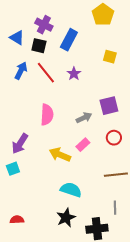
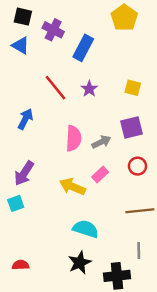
black square: (39, 46) -> (23, 17), moved
yellow square: (110, 57) -> (133, 88), moved
blue arrow: (21, 71) -> (25, 119), moved
pink semicircle: (47, 115) -> (74, 138), moved

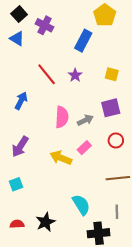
black square: (23, 17) -> (19, 14), turned 35
blue rectangle: (83, 48) -> (83, 41), moved
cyan square: (16, 203) -> (16, 184), moved
cyan semicircle: (86, 229) -> (81, 205), moved, turned 40
black star: (80, 263) -> (46, 222), moved

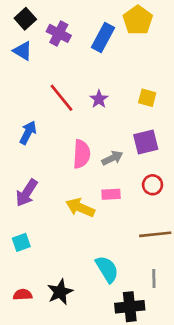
blue rectangle: (83, 41) -> (103, 37), moved
pink rectangle: (84, 148) -> (111, 194), turned 40

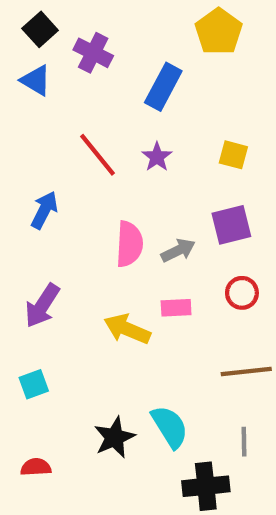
blue rectangle: (103, 37) -> (163, 87), moved
black star: (60, 292) -> (114, 437), moved

